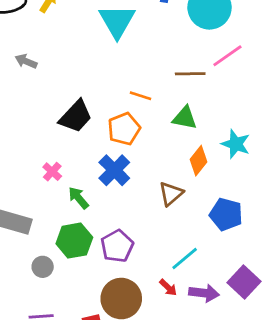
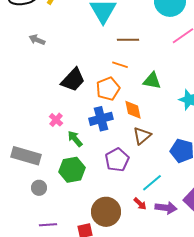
brown line: (190, 74) -> (128, 40), moved
orange diamond: (198, 161) -> (133, 110), moved, turned -50
blue cross: (114, 170) -> (101, 119), turned 30
purple pentagon: (117, 246) -> (117, 160), moved
gray circle: (43, 267) -> (39, 188), moved

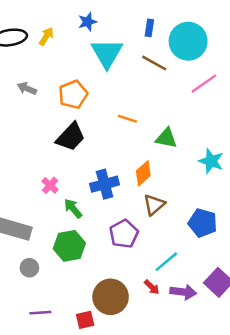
brown line: (128, 40) -> (154, 63), moved, turned 30
orange pentagon: (108, 89) -> (73, 94), moved
orange diamond: (133, 110) -> (143, 173), turned 60

